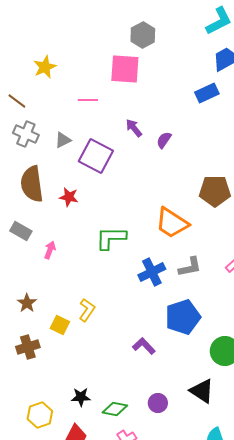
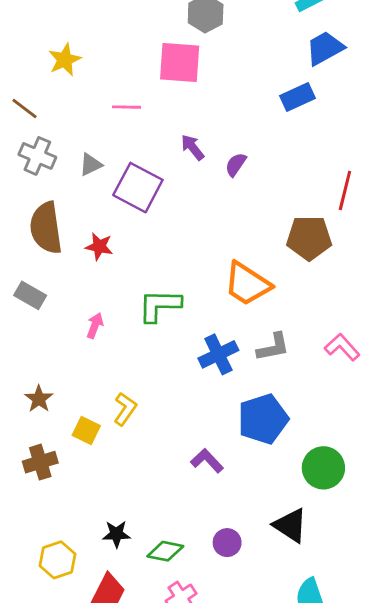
pink arrow: (50, 250) -> (95, 326), moved

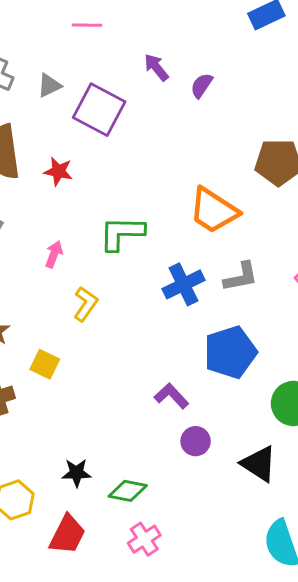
yellow L-shape: (125, 409) -> (86, 304), moved
purple circle: (227, 543) -> (196, 441), moved

